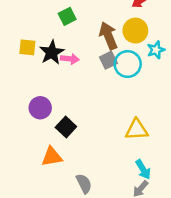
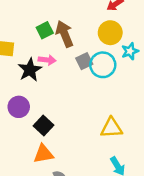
green square: (67, 16) -> (45, 30), moved
brown arrow: (108, 36) -> (64, 34), moved
black star: (52, 52) -> (30, 70), moved
orange triangle: (52, 157) -> (43, 154), moved

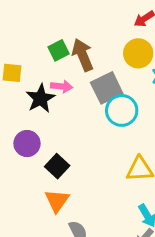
gray square: (84, 61) -> (107, 88), size x1.5
cyan circle: (103, 65) -> (122, 110), moved
orange triangle: (43, 154) -> (57, 201), turned -45

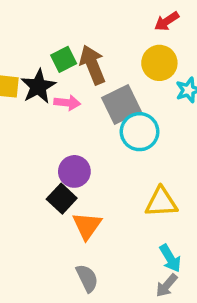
black star: (41, 98) -> (38, 86), moved
purple circle: (27, 144) -> (74, 171), moved
orange triangle: (57, 201) -> (87, 226), moved

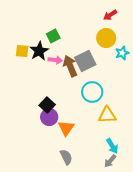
brown arrow: (92, 65) -> (70, 66), moved
cyan circle: (140, 132) -> (92, 92), moved
purple circle: (74, 171) -> (49, 117), moved
black square: (62, 199) -> (47, 105), moved

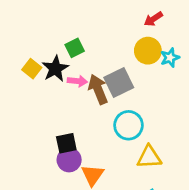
yellow square: (22, 51) -> (32, 69), turned 32
cyan star: (122, 53) -> (170, 58), moved
black square: (47, 105) -> (66, 143), turned 35

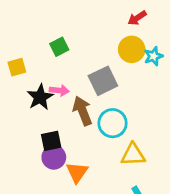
yellow square: (32, 69) -> (17, 67), turned 36
black star: (55, 69) -> (40, 97), moved
pink arrow: (77, 81) -> (59, 90), moved
brown arrow: (98, 89) -> (82, 111), moved

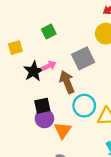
pink arrow: (59, 90) -> (49, 66), turned -32
cyan circle: (113, 123) -> (84, 106), moved

